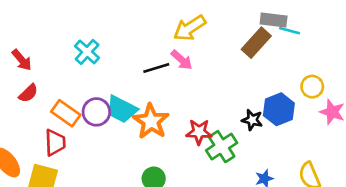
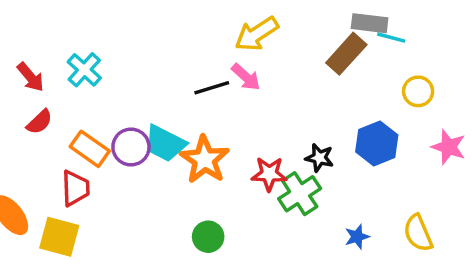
cyan cross: (87, 52) -> (84, 70), moved
yellow circle: (312, 87) -> (418, 91), moved
black star: (252, 120) -> (319, 158), moved

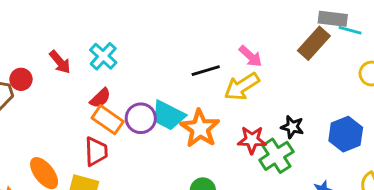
yellow arrow: (257, 34) -> (242, 87), moved
pink arrow: (246, 77) -> (250, 56), moved
red semicircle: (39, 122) -> (100, 98), moved
blue hexagon: (377, 143) -> (346, 134), moved

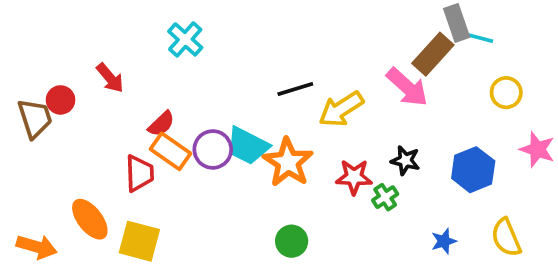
gray rectangle: (333, 19) -> (457, 23), turned 64
cyan cross: (103, 56) -> (185, 39), moved
pink arrow: (250, 56) -> (407, 87), moved, size x1.4
red trapezoid: (96, 151) -> (139, 173), moved
green cross: (276, 156) -> (385, 197), size x0.6

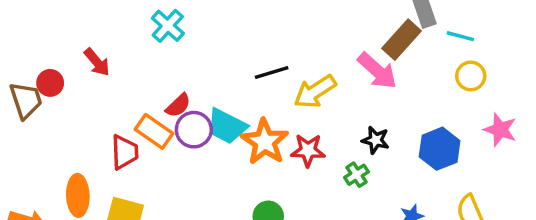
cyan line: (479, 38) -> (460, 36), moved
red semicircle: (161, 124) -> (178, 105), moved
red star: (354, 177) -> (308, 150), moved
orange ellipse: (90, 219) -> (78, 195), turned 36

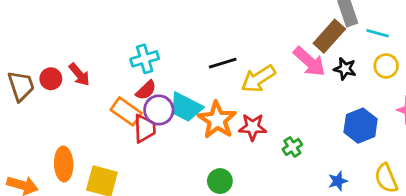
cyan cross: (168, 26) -> (145, 59), moved, turned 32
red arrow: (97, 62) -> (79, 74), moved
red circle: (50, 83) -> (51, 79), moved
black star: (376, 140) -> (345, 69), moved
red trapezoid: (125, 152) -> (145, 128), moved

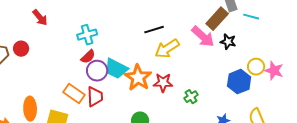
black line: (223, 63) -> (154, 30), moved
yellow circle: (386, 66) -> (256, 67), moved
red arrow: (79, 74) -> (40, 18), moved
orange rectangle: (126, 111) -> (74, 94), moved
red trapezoid: (145, 128) -> (95, 97), moved

